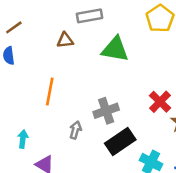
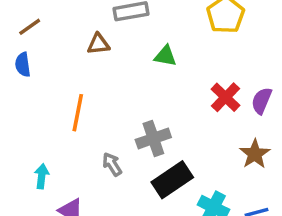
green triangle: (115, 49) -> (165, 56), size x0.6
red cross: (160, 102) -> (226, 97), moved
gray arrow: (75, 130) -> (112, 164), turned -48

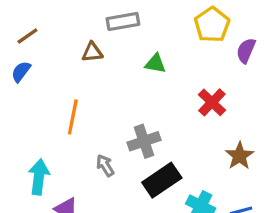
blue semicircle: (23, 65) -> (21, 72), turned 45
purple semicircle: (262, 101) -> (246, 51), moved
cyan arrow: (42, 176) -> (39, 177), size x1.5

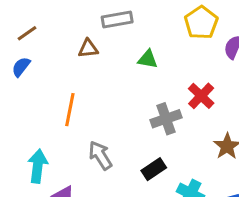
gray cross: (144, 141) -> (166, 119), moved
gray arrow: (105, 166) -> (100, 155), size x1.4
black rectangle: (162, 180) -> (154, 169), size x0.7

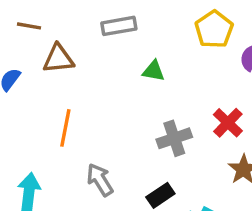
brown line: (27, 33) -> (29, 26), moved, turned 45
brown triangle: (88, 49) -> (58, 59), moved, size x1.4
red cross: (201, 96) -> (228, 123), moved

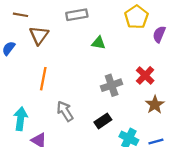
brown triangle: (58, 59) -> (39, 35), turned -48

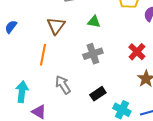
brown triangle: (39, 35) -> (56, 26), moved
gray cross: (112, 85) -> (93, 54), moved

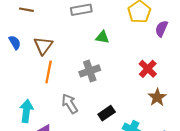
brown triangle: (56, 26) -> (43, 46), moved
blue semicircle: (11, 27) -> (15, 42), turned 112
gray cross: (93, 54) -> (90, 71), moved

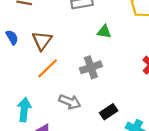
orange line: (49, 72) -> (48, 68), turned 35
gray arrow: (70, 104) -> (70, 102), turned 144

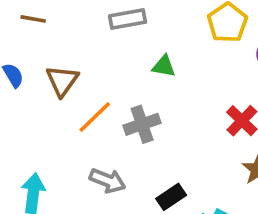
orange line: (48, 68) -> (95, 117), moved

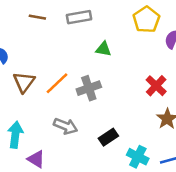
brown line: (33, 19) -> (37, 17), moved
brown triangle: (62, 81) -> (24, 82), moved

